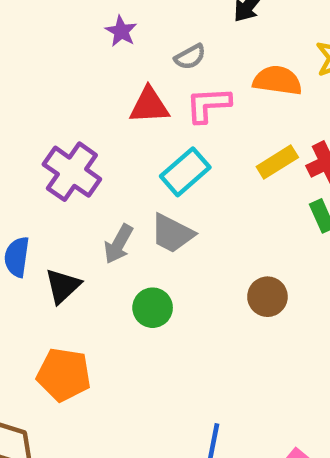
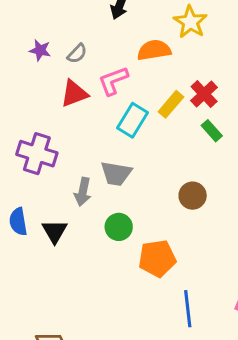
gray semicircle: (190, 57) -> (77, 54), moved
cyan rectangle: (185, 172) -> (132, 120), moved
orange pentagon: (64, 375) -> (157, 258), moved

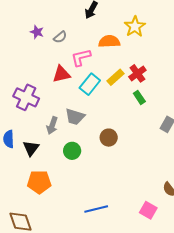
red triangle: (74, 94) -> (61, 74), moved
brown circle: (193, 196) -> (109, 138), moved
orange pentagon: (157, 258) -> (39, 182), moved
blue line: (188, 309) -> (96, 209), moved, turned 75

